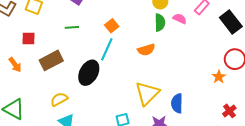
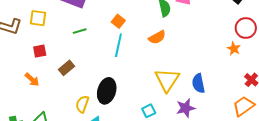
brown rectangle: (51, 60) -> (66, 68), size x0.7
black ellipse: (89, 73) -> (107, 91), moved
yellow semicircle: (59, 99) -> (82, 104), turned -30

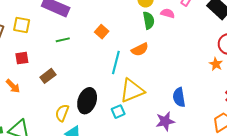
cyan line: (118, 45) -> (116, 63), moved
yellow triangle: (167, 80) -> (132, 90), moved, turned 32
cyan square: (149, 111) -> (118, 112), moved

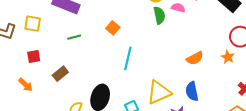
orange semicircle: (140, 49) -> (195, 58), moved
yellow triangle: (132, 90) -> (159, 92), moved

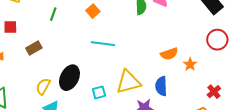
green line: (74, 37) -> (53, 14), turned -64
orange star: (228, 57) -> (190, 64), moved
cyan line: (128, 58) -> (103, 44), turned 75

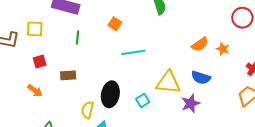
brown rectangle: (34, 48) -> (68, 75), turned 42
yellow triangle: (128, 82) -> (168, 83), turned 36
blue semicircle: (161, 86) -> (201, 78), turned -54

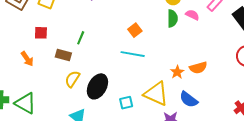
orange square: (115, 24) -> (135, 30), moved
green line: (78, 38) -> (81, 38), moved
orange star: (223, 49) -> (177, 72), moved
yellow semicircle: (87, 110) -> (72, 79), moved

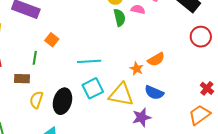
orange square: (135, 30) -> (52, 40), moved
cyan square: (126, 103) -> (93, 88), moved, size x1.5

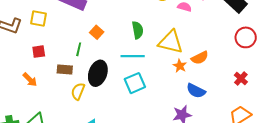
green semicircle: (119, 18) -> (138, 30), moved
red cross: (207, 88) -> (241, 78), moved
yellow triangle: (121, 95) -> (171, 42), moved
black ellipse: (62, 101) -> (98, 73), moved

